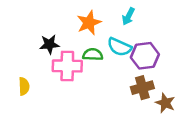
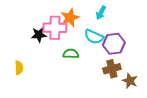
green semicircle: (93, 55) -> (71, 54), moved
pink cross: (67, 66) -> (55, 28), moved

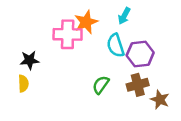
black star: (39, 35) -> (29, 60), moved
cyan semicircle: (94, 37) -> (116, 45), turned 48
green semicircle: (71, 54) -> (101, 85), moved, turned -56

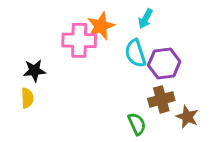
green semicircle: (101, 85) -> (137, 124), moved, turned 120

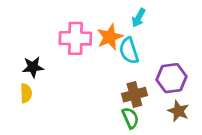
orange star: (101, 26) -> (110, 37), moved
purple hexagon: (164, 63) -> (171, 78), moved
brown cross: (161, 99) -> (134, 95), moved

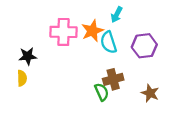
purple hexagon: (171, 78) -> (144, 46), moved
green semicircle: (130, 118) -> (102, 92), moved

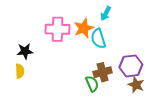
purple hexagon: (144, 46) -> (131, 66), moved

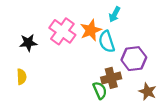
pink cross: (57, 29) -> (62, 31), turned 35
black star: (25, 51) -> (28, 43), moved
purple hexagon: (131, 66) -> (134, 59), moved

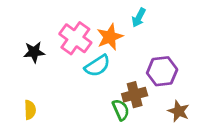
cyan semicircle: (107, 42) -> (97, 66), moved, turned -105
yellow semicircle: (22, 77) -> (30, 110), moved

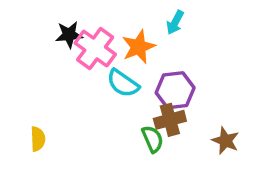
black star: (34, 52) -> (69, 35), moved
cyan semicircle: (97, 66) -> (123, 83), turned 68
purple hexagon: (162, 71) -> (175, 90), moved

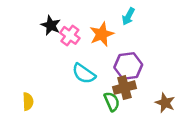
black star: (69, 35) -> (51, 25), turned 30
pink cross: (95, 49) -> (70, 35), size x0.7
cyan semicircle: (123, 83) -> (84, 74), moved

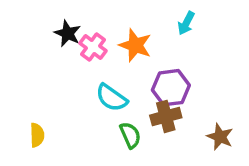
cyan arrow: (128, 16) -> (186, 23), moved
orange star: (102, 34) -> (135, 45), turned -30
green semicircle: (112, 102) -> (130, 135), moved

